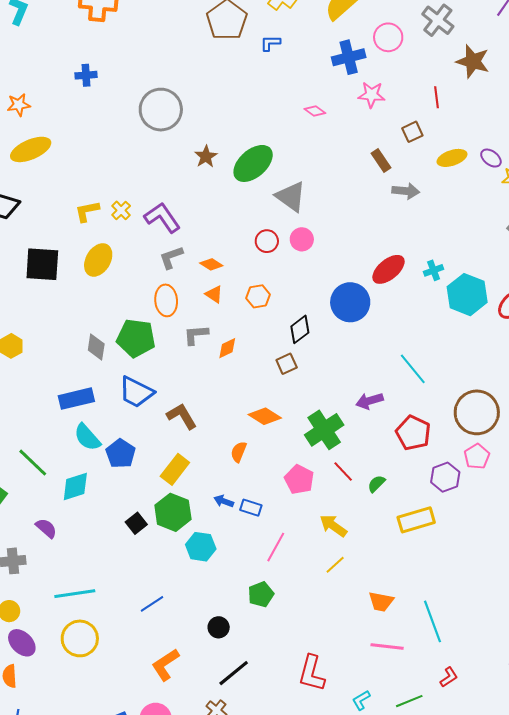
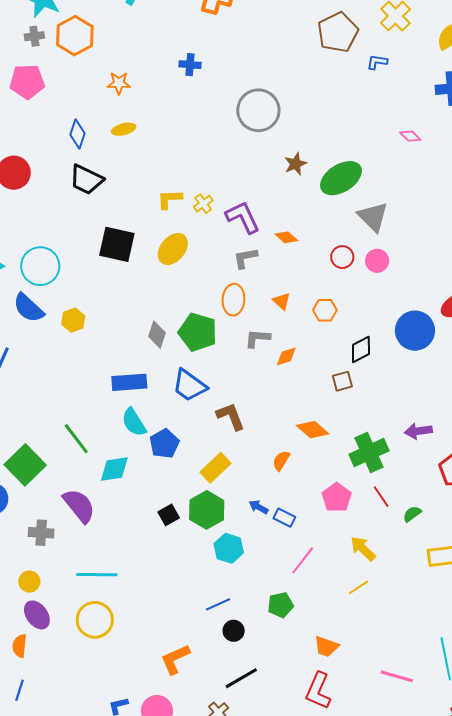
yellow ellipse: (31, 149) -> (124, 129), size x0.6
orange diamond: (211, 264) -> (286, 237), moved
purple semicircle: (46, 528) -> (79, 506), size x1.6
orange trapezoid: (381, 602) -> (326, 646), moved
blue line: (152, 604) -> (218, 604), moved

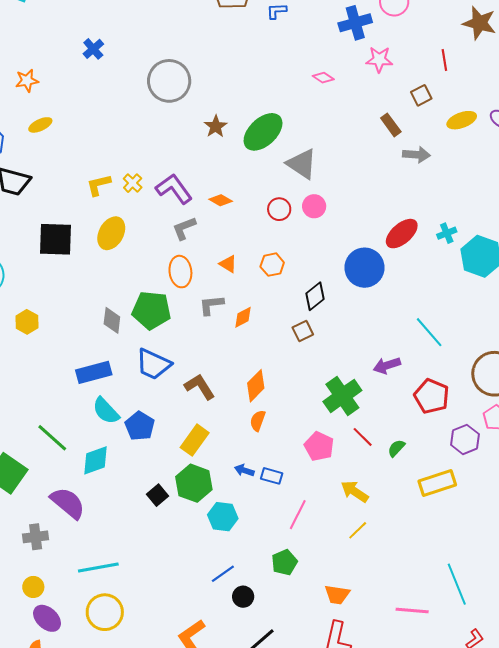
blue cross: (190, 65) -> (93, 49), turned -35
orange diamond: (313, 430) -> (256, 386), moved, turned -76

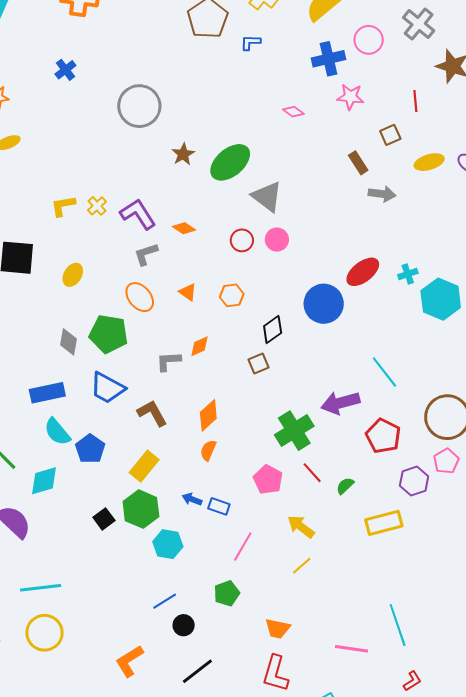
yellow ellipse: (111, 233) -> (73, 275), moved, size x0.7
orange ellipse: (180, 272) -> (140, 297), turned -36
gray L-shape: (211, 305) -> (168, 361), moved
purple arrow: (387, 366) -> (340, 403), size x1.4

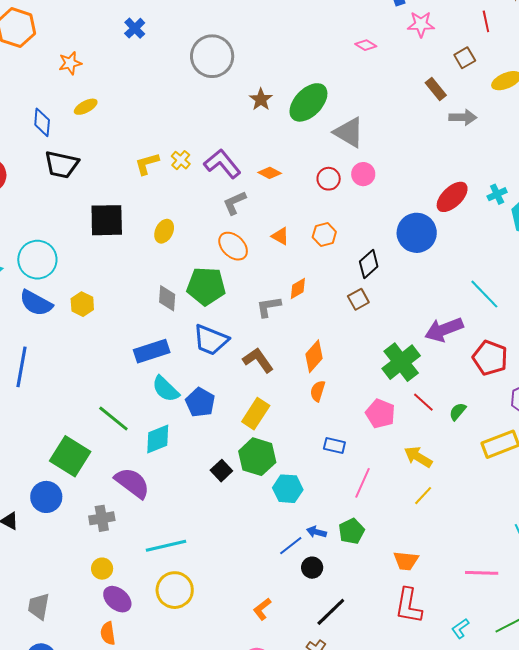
blue arrow: (192, 499) -> (316, 532), moved
orange L-shape: (129, 661) -> (262, 609), size x0.7

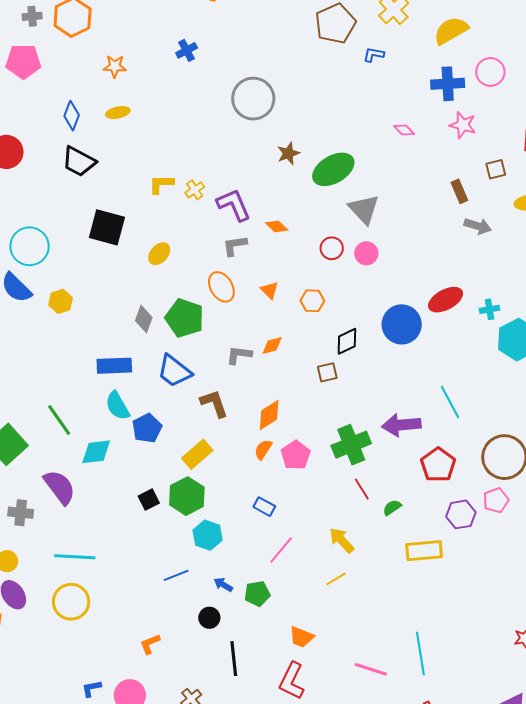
pink pentagon: (380, 414) -> (296, 455), moved
blue line: (291, 546) -> (176, 575), moved
black line: (331, 612) -> (234, 659), moved, turned -68

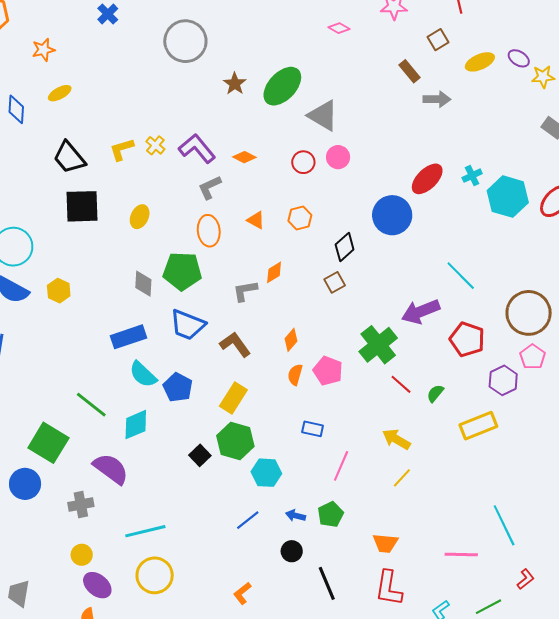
black trapezoid: (79, 162) -> (69, 157), moved, turned 39
orange ellipse: (221, 287) -> (209, 231), turned 40
orange diamond: (269, 415) -> (291, 340), size x0.7

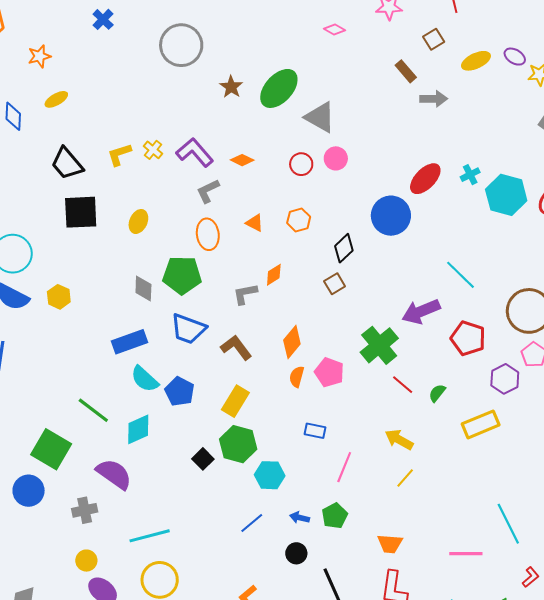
orange diamond: (291, 340) -> (292, 342), size x1.4

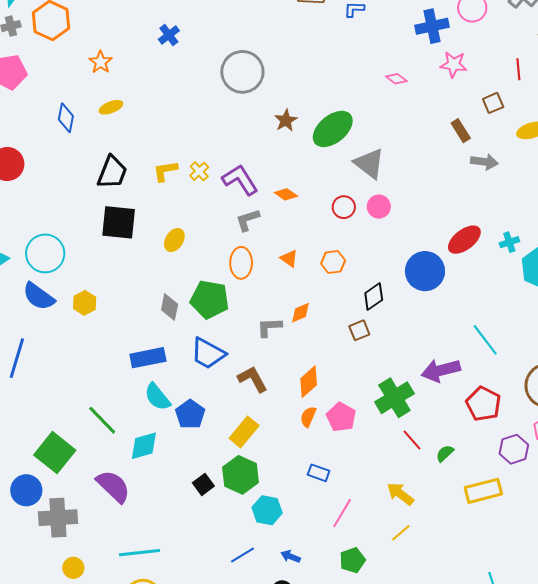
orange star: (39, 56) -> (101, 62), turned -30
black trapezoid: (67, 164) -> (112, 172), turned -126
gray cross: (85, 510) -> (58, 518), moved, size x1.5
green pentagon: (335, 516) -> (352, 560), moved

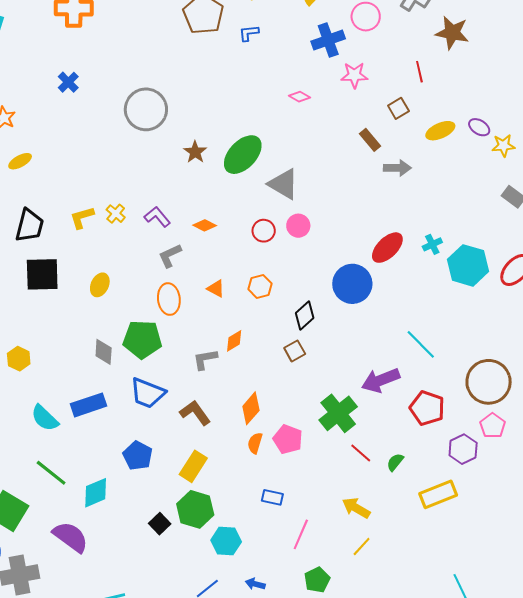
purple L-shape: (240, 180) -> (157, 217), size x0.7
cyan semicircle: (157, 397) -> (45, 418), moved

